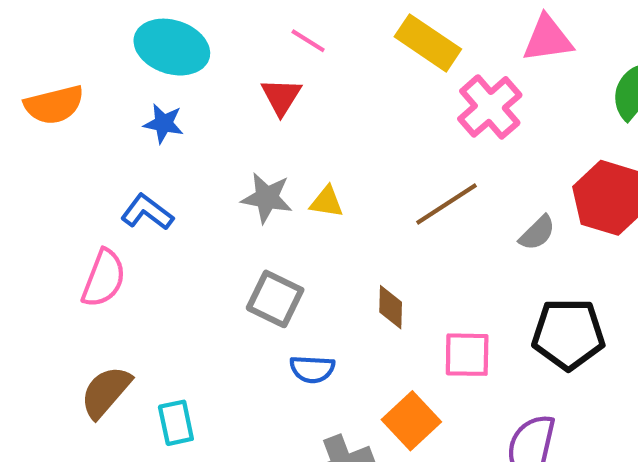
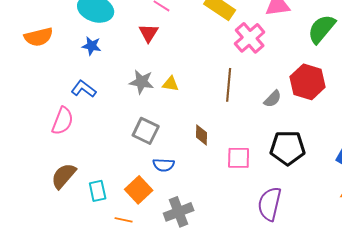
brown line: (446, 204) -> (229, 85), turned -52
orange square: (411, 421) -> (139, 190), moved

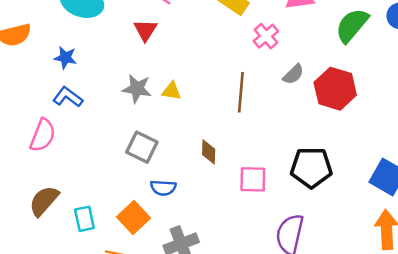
pink cross: (250, 38) -> (266, 36), size x0.7
blue star: (92, 46) -> (65, 58), moved
gray semicircle: (273, 99) -> (293, 74), moved

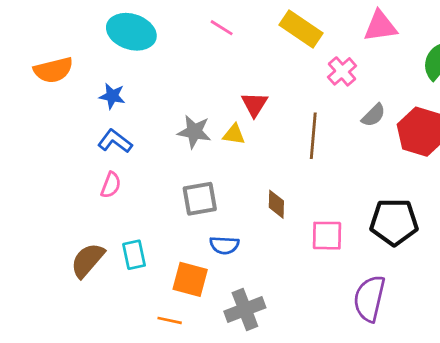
red triangle: (145, 30) -> (254, 104), moved
pink semicircle: (43, 135) -> (111, 185), moved, size x0.7
gray square: (142, 147) -> (200, 199), turned -36
orange square: (133, 218) -> (190, 279), turned -32
cyan rectangle: (84, 219) -> (134, 255), moved

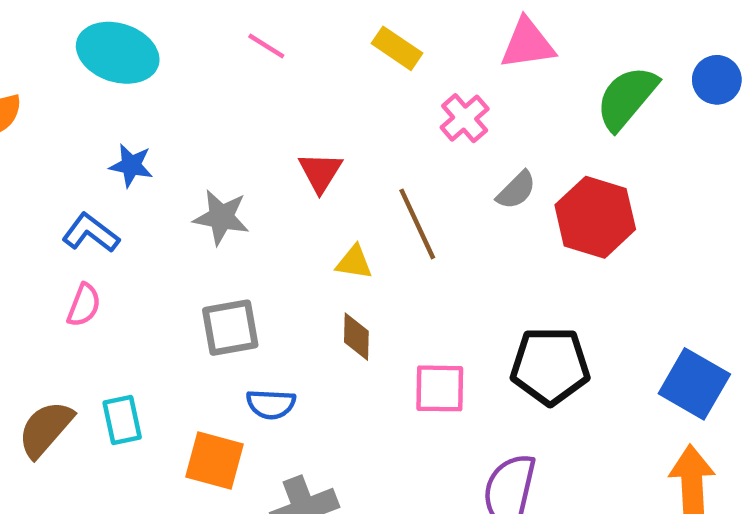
yellow rectangle: (301, 29) -> (397, 48), size x0.7
blue star: (112, 96) -> (131, 165), moved
yellow triangle: (234, 134) -> (354, 262), moved
brown line: (313, 136) -> (417, 224), turned -30

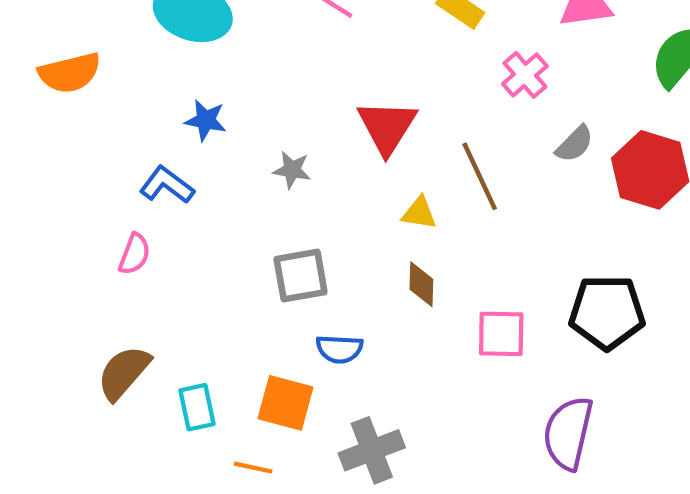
red triangle: (320, 172) -> (387, 127), size x1.4
gray star: (221, 217) -> (292, 170), size x0.7
pink semicircle: (84, 305) -> (134, 254), moved
cyan rectangle: (122, 420) -> (197, 407), moved

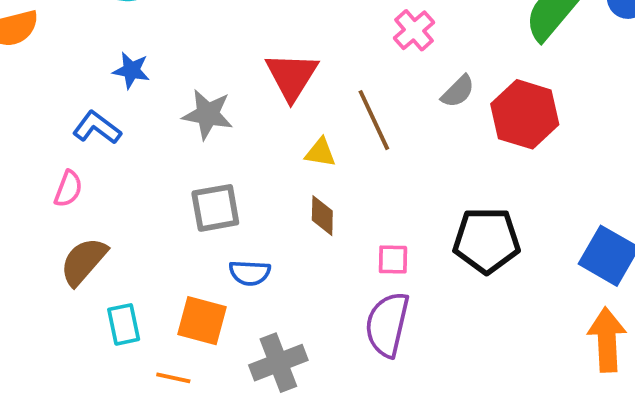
gray star: (292, 170) -> (208, 114), size x1.5
pink square: (501, 334) -> (393, 259), size x0.7
brown semicircle: (124, 373) -> (84, 261), moved
purple semicircle: (568, 433) -> (387, 324), moved

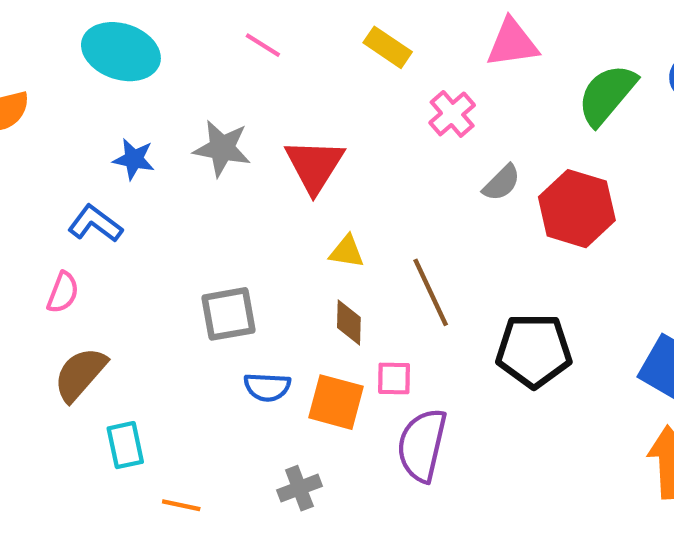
gray star: (208, 114) -> (222, 148), moved
brown line: (374, 120) -> (431, 292), moved
pink square: (393, 259) -> (394, 378), moved
orange square: (202, 321) -> (336, 402), moved
gray cross: (278, 363) -> (299, 488), size x0.7

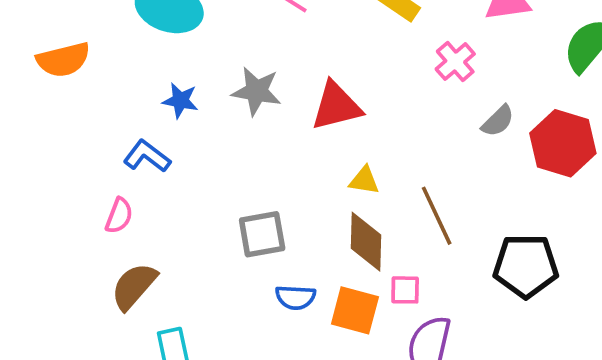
red triangle: (314, 166) -> (336, 106), turned 44
brown diamond: (349, 323) -> (366, 242), size x1.5

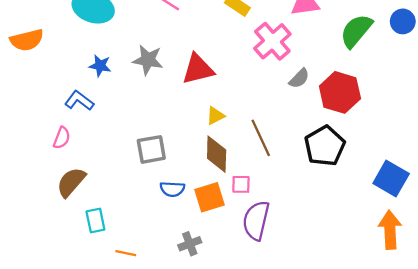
pink cross: (455, 62) -> (272, 41), size x1.5
yellow triangle: (364, 180) -> (215, 116), turned -36
black pentagon: (526, 266) -> (325, 146), moved, turned -30
orange square: (355, 310) -> (210, 197), turned -32

